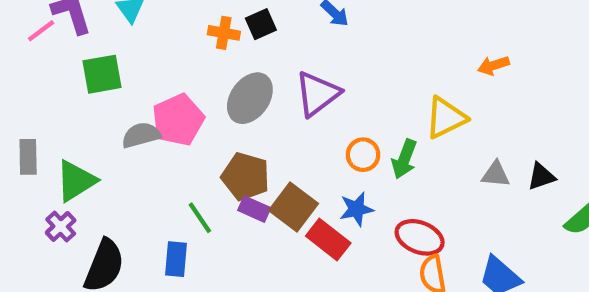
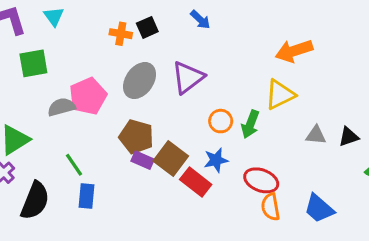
orange arrow: (494, 66) -> (294, 51), moved, size x1.6
green line: (200, 218) -> (74, 165), moved

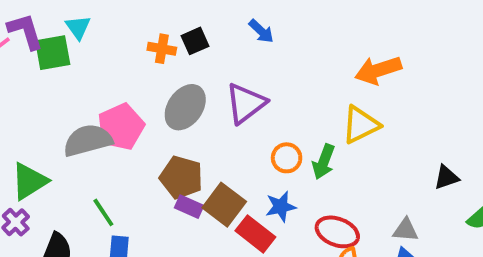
green square: (33, 63) -> (53, 53), moved
gray semicircle: (62, 107) -> (88, 140), size x1.4
gray triangle: (316, 135) -> (405, 230), moved

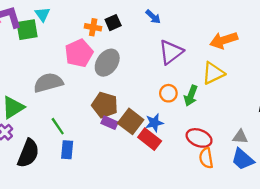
purple triangle: (246, 103) -> (171, 52), moved
pink pentagon: (121, 127) -> (79, 53), moved
blue star: (281, 207) -> (154, 123), moved

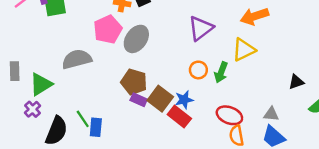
green line: (58, 126) -> (83, 119), moved

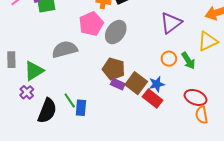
green arrow: (221, 72) -> (188, 61), turned -54

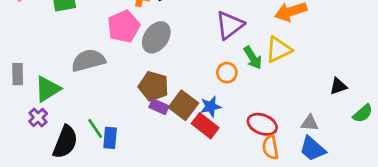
green arrow: (188, 61) -> (253, 58), moved

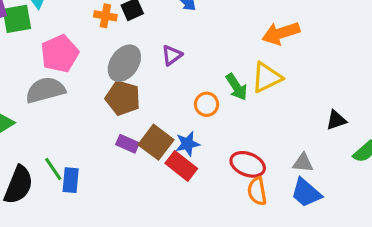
purple triangle: (230, 25) -> (172, 55), moved, size x0.6
pink pentagon: (124, 26) -> (60, 54), moved
brown pentagon: (154, 86) -> (123, 98), moved

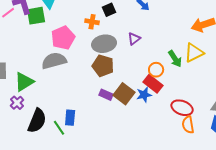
orange cross: (105, 16) -> (92, 22), moved
gray ellipse: (124, 63) -> (104, 44), turned 45
red rectangle: (181, 166) -> (153, 84), moved
green line: (53, 169) -> (59, 128), moved

